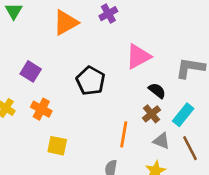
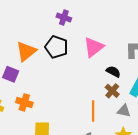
purple cross: (108, 14) -> (64, 17), turned -32
orange triangle: (66, 23) -> (26, 51), moved
black pentagon: (91, 81) -> (56, 47), moved

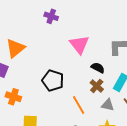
black pentagon: (56, 47) -> (53, 81), moved
pink triangle: (94, 47) -> (79, 45), turned -30
orange line: (93, 111) -> (79, 105), turned -30

